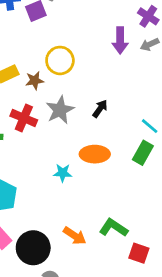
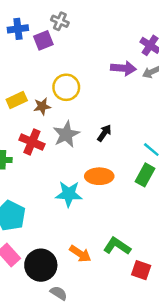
purple arrow: (120, 40) -> (123, 68), turned -85
cyan star: (63, 173) -> (69, 194), size x1.5

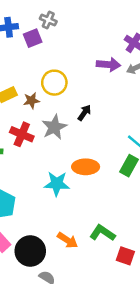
black arrow: (104, 133) -> (84, 113), moved

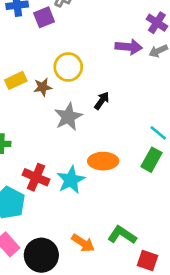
red cross: (22, 134) -> (36, 177), moved
cyan star: (57, 184) -> (71, 180), turned -30

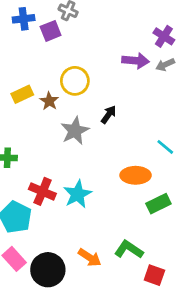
brown star: (43, 87) -> (49, 101), turned -30
green rectangle: (152, 160) -> (158, 204), moved, turned 35
orange ellipse: (103, 161) -> (136, 175), moved

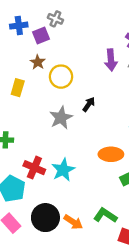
purple arrow: (136, 61) -> (111, 60), turned 80
yellow rectangle: (22, 94) -> (18, 88), turned -49
brown star: (49, 101) -> (38, 62), moved
black circle: (48, 270) -> (45, 218), moved

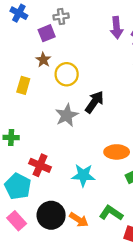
gray cross: (55, 19) -> (61, 17), turned -32
blue cross: (19, 26) -> (19, 13), moved, turned 35
purple arrow: (111, 60) -> (117, 28), moved
black arrow: (89, 104) -> (94, 102), size x1.5
cyan star: (63, 170) -> (83, 175), moved, turned 30

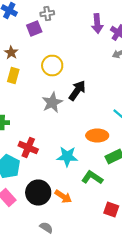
brown star: (43, 60) -> (11, 52), moved
green L-shape: (111, 213) -> (92, 178), moved

